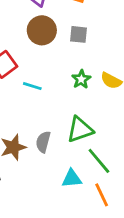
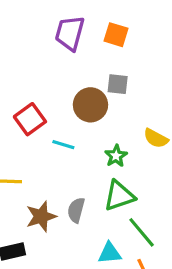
brown circle: (42, 30) -> (90, 105), moved
green star: (81, 79) -> (116, 156), moved

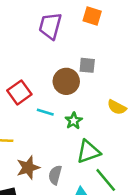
orange square: (116, 35) -> (92, 16), moved
green star: (116, 156) -> (74, 121), moved
gray semicircle: (76, 210) -> (55, 175), moved

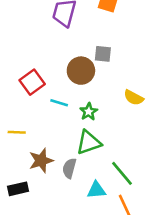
green triangle: (88, 152) -> (89, 143), moved

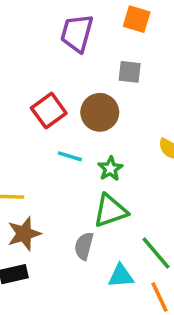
gray square: (103, 54) -> (130, 72), moved
red square: (32, 82) -> (49, 111), moved
brown star: (41, 161) -> (24, 234), moved

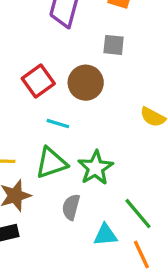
green star: (110, 169) -> (96, 168), moved, size x1.5
green triangle: (110, 211) -> (51, 163), moved

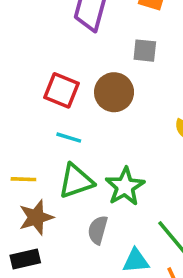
red square: (38, 81) -> (61, 90), turned -32
cyan line: (58, 124) -> (69, 138), moved

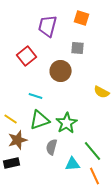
red square: (61, 90) -> (27, 56), moved, turned 30
yellow line: (23, 179) -> (11, 119), turned 32

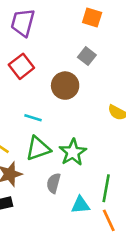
purple trapezoid: (48, 26) -> (23, 23), moved
gray square: (78, 48) -> (87, 56), turned 32
green line: (93, 151) -> (106, 188), turned 50

